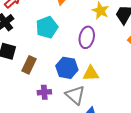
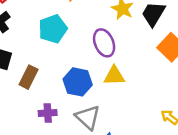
purple ellipse: (87, 37) -> (104, 43), turned -35
yellow triangle: (91, 73) -> (114, 76), moved

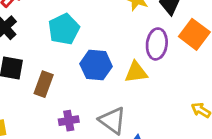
purple ellipse: (104, 43) -> (157, 44), moved, turned 36
blue hexagon: (78, 82) -> (96, 65), moved

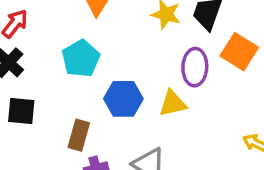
brown rectangle: (44, 84) -> (79, 135), moved

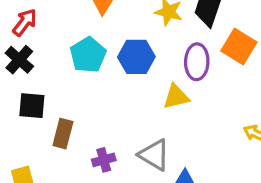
blue hexagon: (123, 99) -> (136, 57), moved
brown rectangle: (79, 135) -> (63, 134), moved

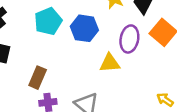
brown rectangle: (63, 134) -> (38, 78), moved

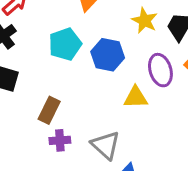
purple ellipse: (129, 39) -> (160, 70), turned -30

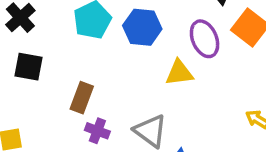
purple cross: (60, 140) -> (97, 131), turned 30

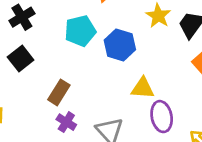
purple ellipse: (205, 39) -> (162, 117), moved
black square: (29, 67) -> (21, 59), turned 30

